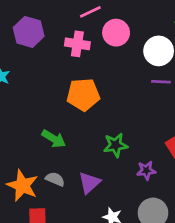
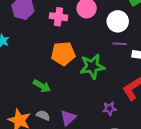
green star: (116, 145) -> (92, 66), moved, size x1.4

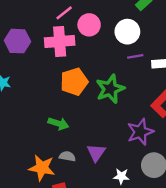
pink cross: (58, 17) -> (60, 42), size x1.4
purple star: (109, 109) -> (140, 132), size x1.6

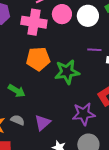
white circle: (127, 32) -> (88, 16), moved

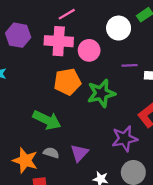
pink circle: (62, 14) -> (89, 50), moved
green arrow: (17, 91) -> (47, 120), size x1.4

